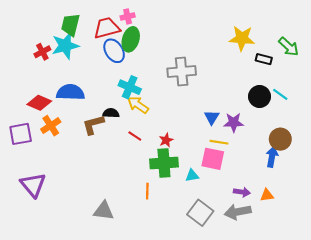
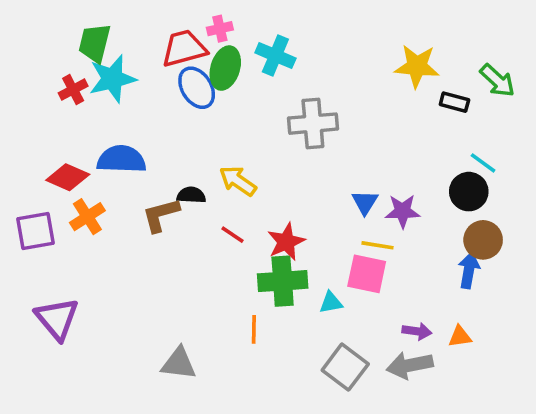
green trapezoid: (70, 25) -> (95, 43), moved
cyan cross: (130, 87) -> (275, 55), moved
black circle: (260, 96) -> (469, 192), moved
red star: (166, 140) -> (286, 242), size x1.5

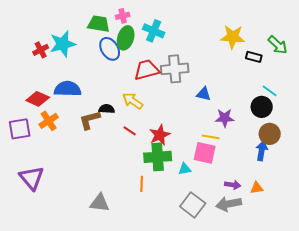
green trapezoid: (95, 43) -> (99, 24), moved, turned 85
red trapezoid: (184, 48) -> (147, 70), moved
blue triangle: (365, 202) -> (204, 94), moved, turned -49

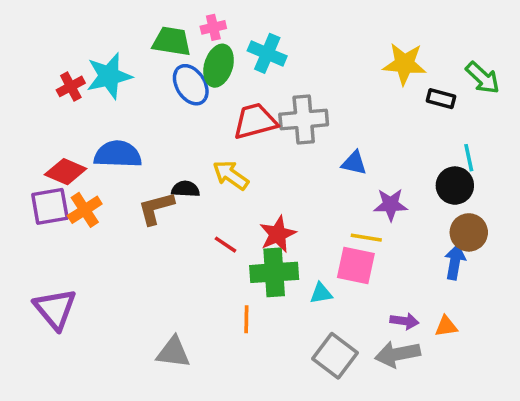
cyan line: (270, 91) -> (469, 158), turned 42
purple square: (20, 129) -> (50, 206), moved
red line: (130, 131) -> (225, 245), moved

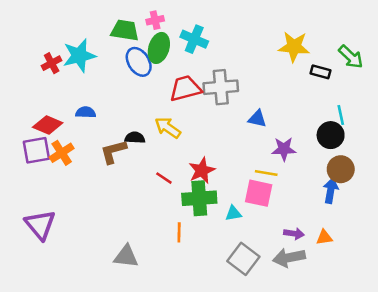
blue semicircle: (118, 154) -> (86, 112), size x0.6

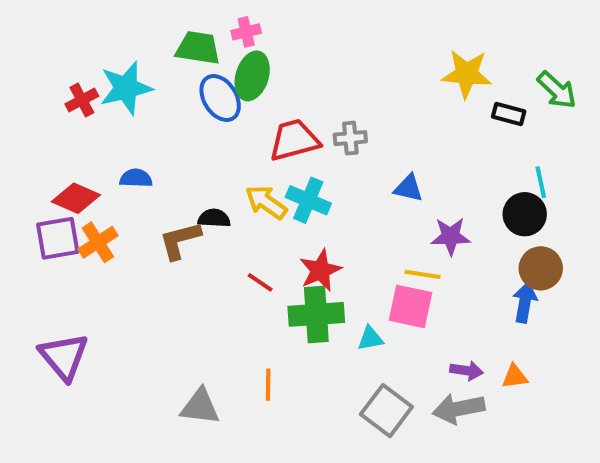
cyan cross: (194, 39) -> (308, 200), moved
gray cross: (221, 87) -> (350, 138), size x0.6
orange line: (179, 232) -> (268, 385), moved

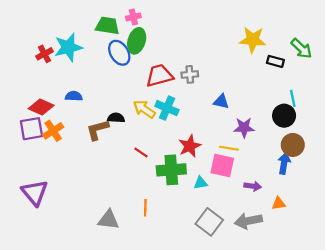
red star: (320, 270) -> (190, 146), moved
purple arrow: (467, 371) -> (253, 186), moved

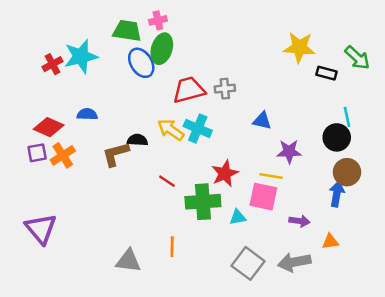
purple square: (31, 129) -> (37, 153), size x0.7

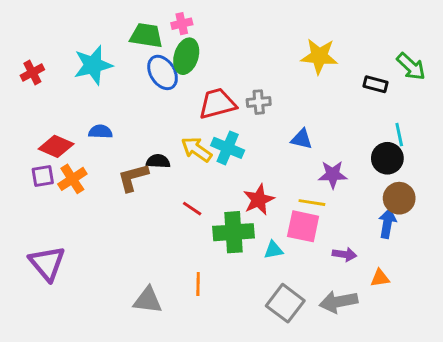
yellow star: (299, 47) -> (319, 56), moved
red cross: (53, 64) -> (32, 72), moved

